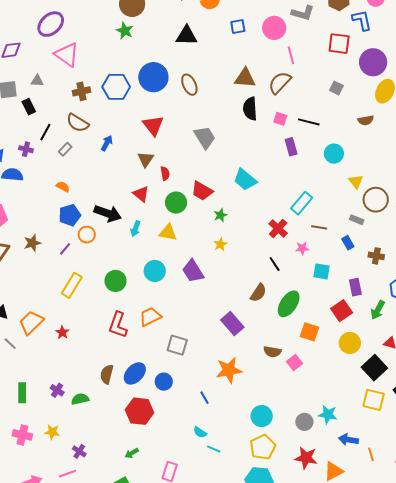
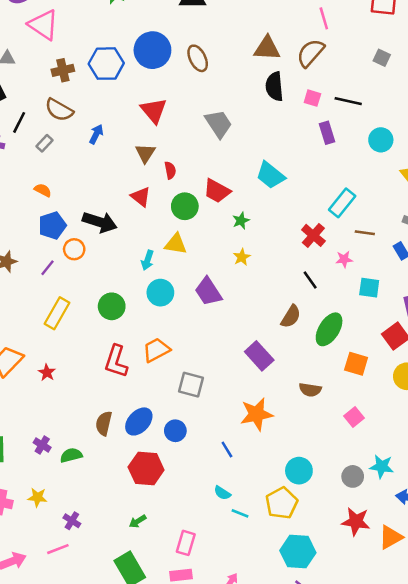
cyan arrow: (135, 229) -> (147, 260), moved
pink square: (294, 363) -> (354, 417), moved
yellow pentagon: (263, 447) -> (282, 503), moved

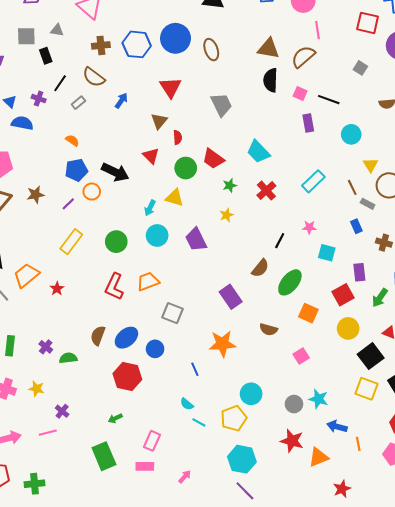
brown line: (365, 233) -> (352, 187), moved, turned 49
red cross: (313, 235) -> (266, 191), moved
black line: (310, 280) -> (280, 241), turned 56

